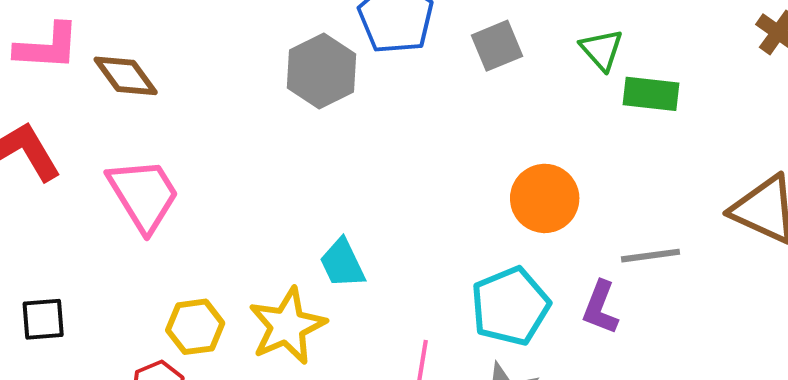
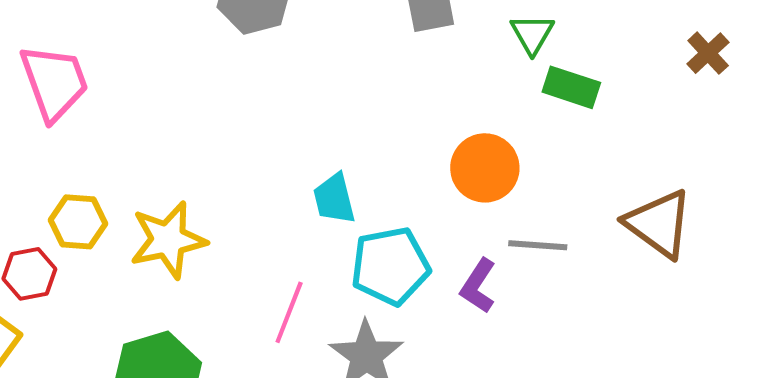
orange circle: (545, 198) -> (485, 168), moved
cyan trapezoid: (342, 263) -> (334, 199), moved

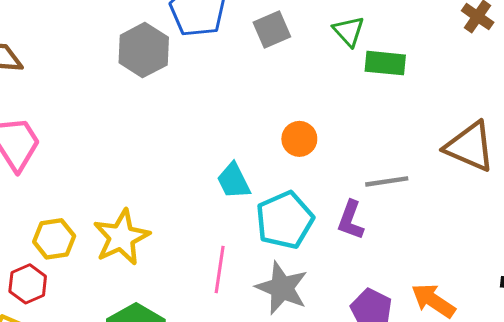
orange circle: (485, 168) -> (299, 139), moved, size x0.7

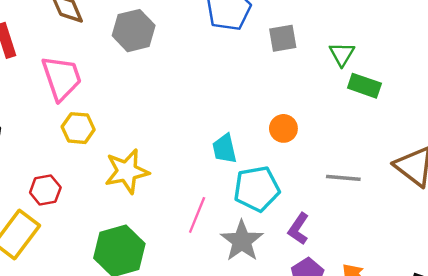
gray hexagon: (144, 50) -> (134, 31), moved
purple L-shape: (351, 220) -> (299, 229), moved
yellow hexagon: (54, 239) -> (78, 128), moved

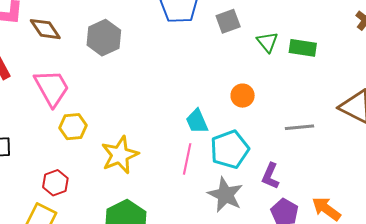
green triangle: (342, 54) -> (267, 42), moved
pink line: (197, 215) -> (187, 159), moved

